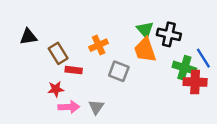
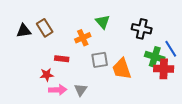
green triangle: (145, 30) -> (103, 22), moved
orange trapezoid: (145, 50) -> (122, 69), moved
brown rectangle: (58, 53) -> (45, 28), moved
gray square: (119, 71) -> (100, 60), turned -30

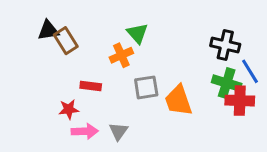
green triangle: (103, 22) -> (137, 33), moved
black cross: (142, 29) -> (225, 45), moved
black triangle: (24, 31) -> (48, 30), moved

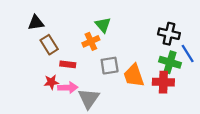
brown rectangle: (66, 41) -> (49, 45), moved
red cross: (240, 101) -> (163, 82), moved
pink arrow: (85, 131) -> (68, 88), moved
gray triangle: (118, 131) -> (89, 99), size x1.5

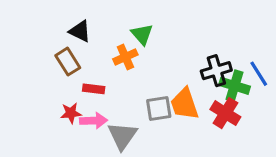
black triangle: (36, 23) -> (80, 31), moved, turned 35
black cross: (169, 34) -> (216, 71), moved, turned -30
gray square: (110, 66) -> (159, 109), moved
red cross: (163, 82) -> (225, 113), turned 30

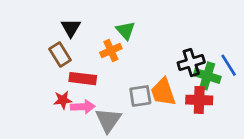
black triangle: (80, 31) -> (71, 28), turned 35
red rectangle: (94, 89) -> (83, 79), size x1.4
red cross: (225, 113) -> (199, 100), turned -30

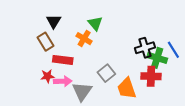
orange cross: (111, 50) -> (84, 39), turned -35
orange trapezoid: (163, 92) -> (127, 88), moved
gray square: (140, 96) -> (106, 73), turned -30

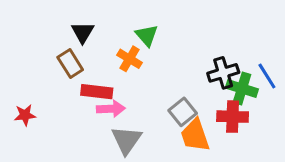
gray square: (106, 73) -> (183, 112), moved
red star: (48, 76) -> (25, 115), moved
pink arrow: (63, 81) -> (111, 109), moved

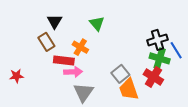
orange cross: (130, 59) -> (80, 47), moved
black cross: (223, 73) -> (158, 40), moved
red cross: (233, 117) -> (153, 77), turned 30

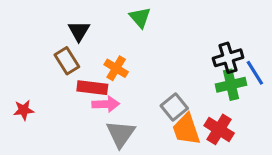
green triangle: (97, 23) -> (140, 18), moved
green cross: (160, 58) -> (231, 85), turned -30
red cross: (153, 77) -> (219, 129), moved

